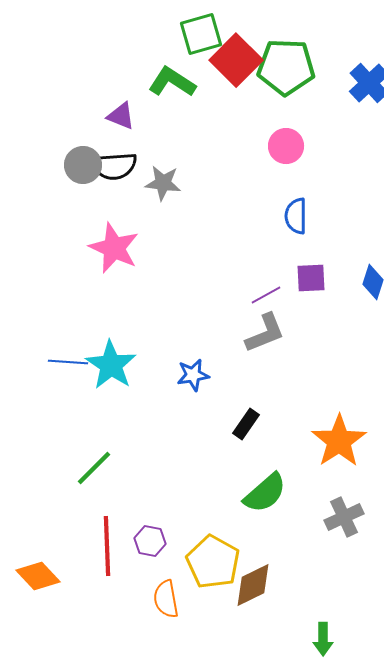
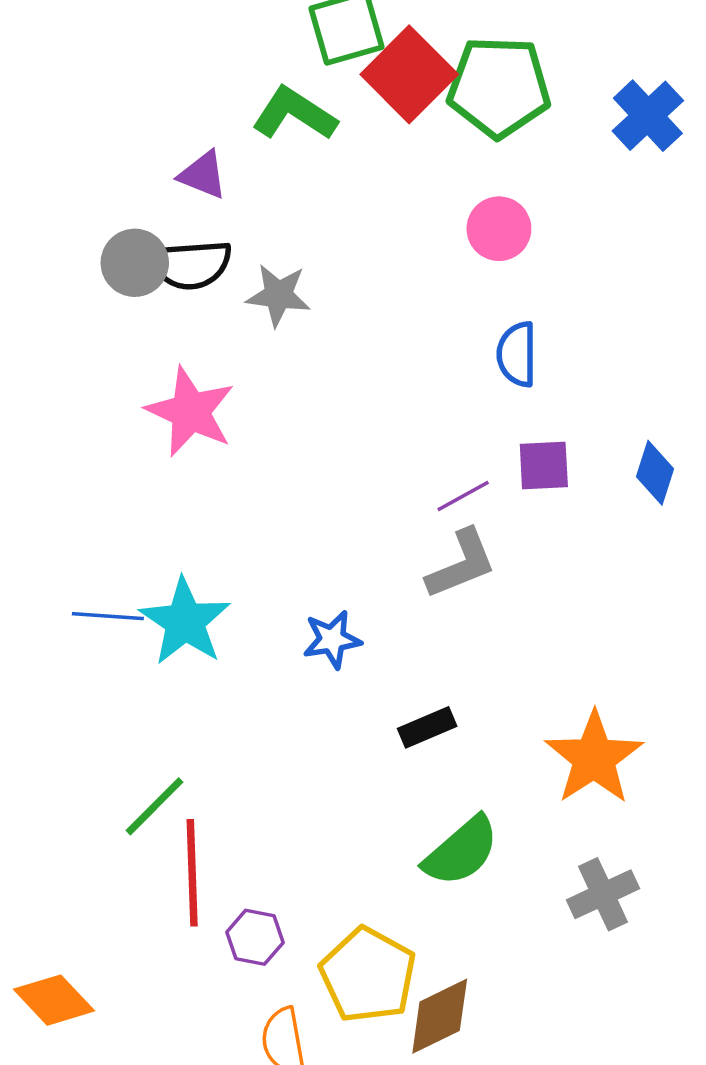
black rectangle: (246, 424) -> (427, 727), turned 32
red line: (107, 546) -> (192, 873), moved

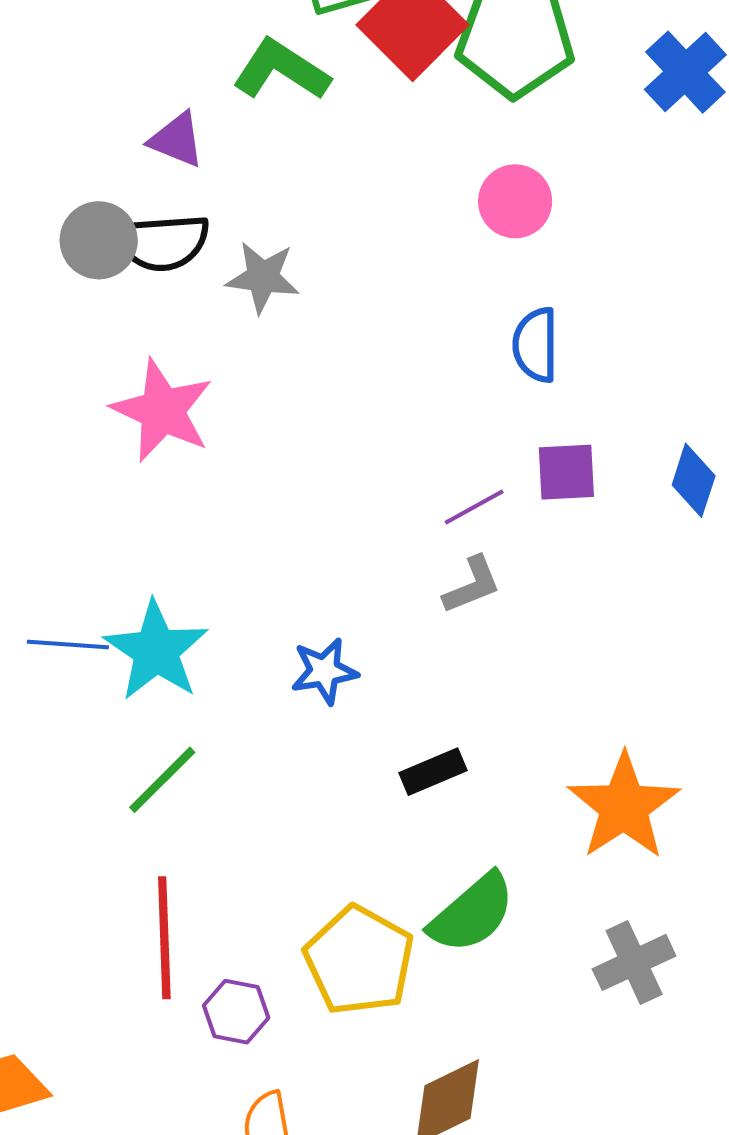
gray L-shape: (461, 564) -> (472, 585), size x0.7
green line: (155, 806) -> (162, 780), moved
yellow pentagon: (368, 975) -> (359, 960), moved

